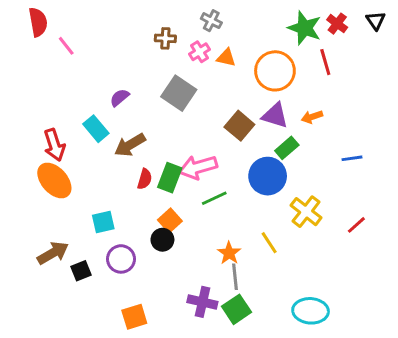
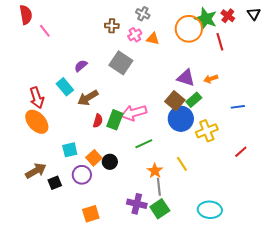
orange circle: (275, 71) -> (189, 29), moved
brown square: (239, 126) -> (175, 101), moved
green line: (214, 198) -> (144, 144), moved
yellow cross: (306, 212) -> (207, 131), moved, turned 30
orange square: (170, 220) -> (94, 158), moved

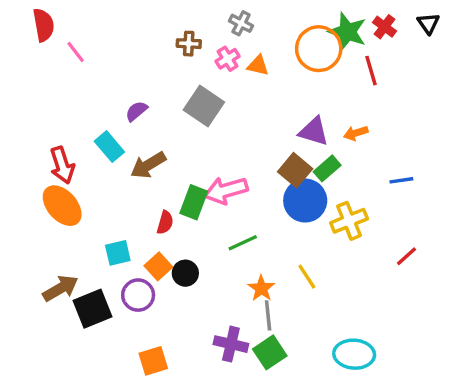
red semicircle: (98, 121) -> (165, 222), moved
black square: (55, 183) -> (93, 309), size x1.6

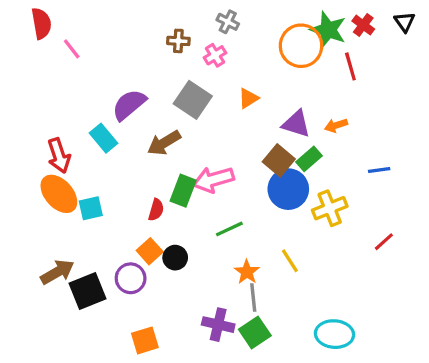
orange triangle: (258, 66) -> (248, 98), moved, turned -45
purple semicircle: (136, 111) -> (129, 105), size x1.6
brown arrow: (148, 165) -> (164, 143), moved
cyan square: (118, 253) -> (91, 208), moved

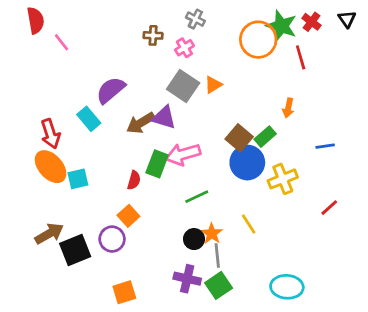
gray square: (193, 100) -> (183, 86), moved
purple triangle: (296, 124) -> (164, 117), moved
orange arrow: (336, 125) -> (288, 108), turned -60
black circle: (175, 258) -> (194, 239), moved

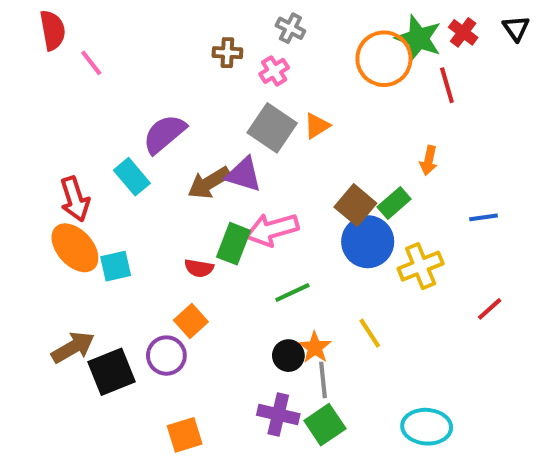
red semicircle: (134, 180) -> (199, 268), turned 84

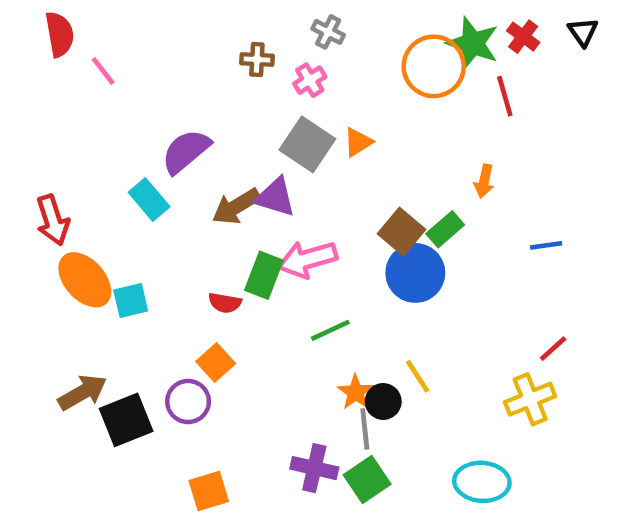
red arrow: (75, 199) -> (53, 220), moved
yellow cross: (421, 266) -> (530, 399), moved
black circle: (288, 356) -> (383, 401), moved

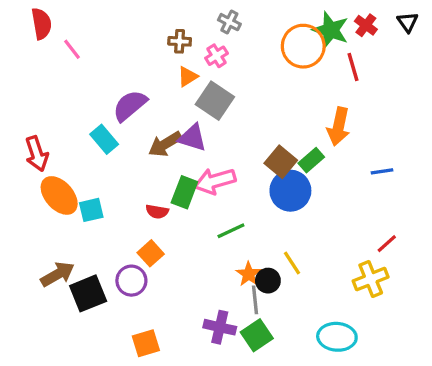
orange triangle: (358, 142) -> (188, 77), moved
orange arrow: (484, 181) -> (339, 126), size x1.6

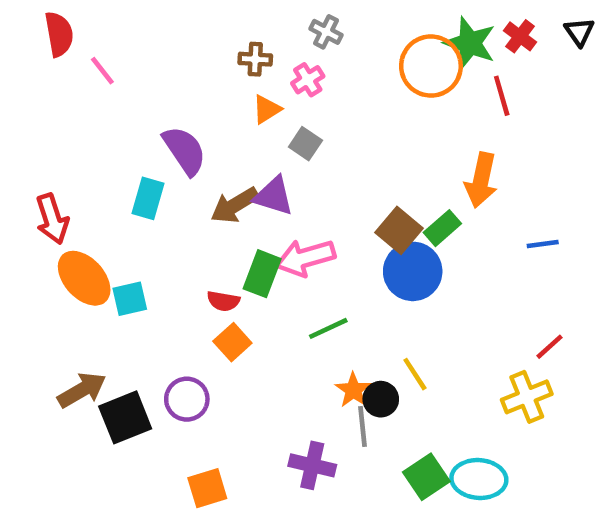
gray square: (215, 101) -> (305, 144), size x0.6
purple semicircle: (130, 106) -> (185, 150), turned 96
cyan rectangle: (104, 139) -> (148, 198), turned 56
orange square: (151, 253) -> (232, 342), moved
green square: (257, 335) -> (426, 477), moved

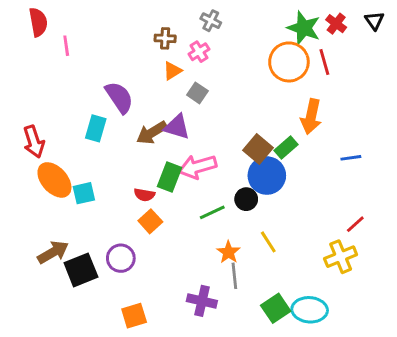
orange circle: (431, 66) -> (289, 62), moved
pink line: (102, 71) -> (66, 46), turned 30
black circle: (381, 399) -> (246, 199), moved

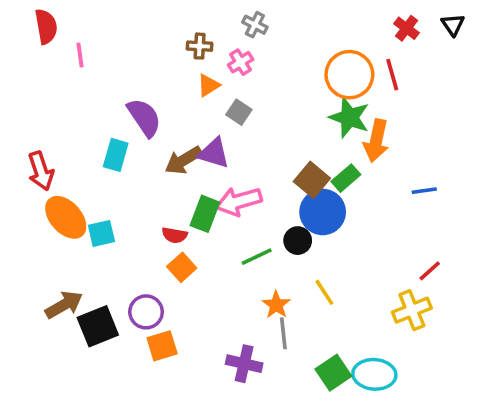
green star: (304, 28) -> (349, 117), moved
orange square: (134, 316) -> (162, 346), moved

